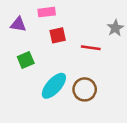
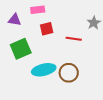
green square: (26, 60) -> (21, 49), size x1.5
cyan ellipse: (54, 86) -> (44, 70), turned 35

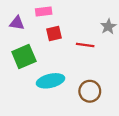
brown circle: (69, 73) -> (90, 91), moved

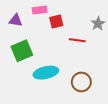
red square: (54, 33) -> (56, 21), moved

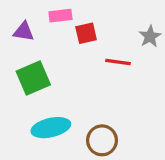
cyan ellipse: (46, 73) -> (51, 128), moved
brown circle: (81, 82) -> (102, 140), moved

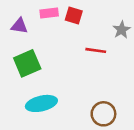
red square: (86, 33) -> (74, 16), moved, turned 30
brown circle: (102, 140) -> (103, 114), moved

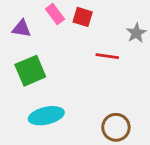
pink rectangle: (49, 13) -> (55, 14), turned 60

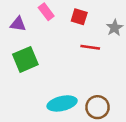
red square: (83, 17) -> (79, 17), moved
cyan ellipse: (46, 116) -> (62, 103), moved

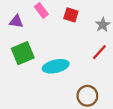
red line: (90, 47) -> (99, 52), moved, turned -56
cyan ellipse: (62, 103) -> (56, 66), moved

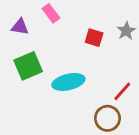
red square: (71, 15) -> (94, 38), moved
red line: (99, 52) -> (122, 91), moved

